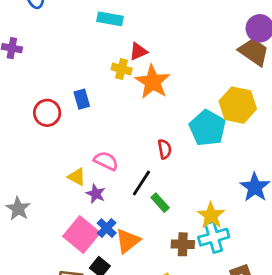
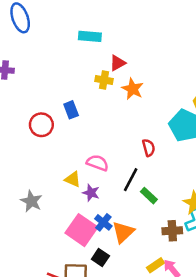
orange star: (153, 82) -> (133, 89), size x0.7
gray star: (18, 209) -> (31, 201), moved

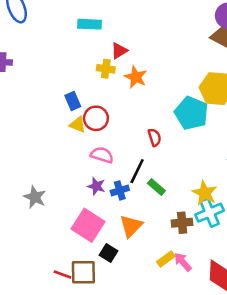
red circle: (41, 125) -> (96, 118), moved
yellow triangle: (73, 179) -> (78, 125), moved
blue cross: (103, 222) -> (120, 190), moved, turned 36

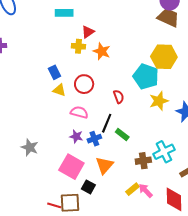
red circle: (96, 118) -> (84, 84), moved
yellow star: (205, 193) -> (159, 101), moved, turned 30

